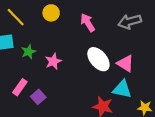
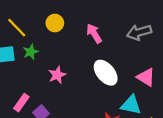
green star: (28, 52) -> (31, 52), moved
pink triangle: (125, 63) -> (146, 77), moved

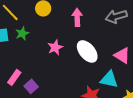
pink arrow: (94, 33) -> (77, 17), turned 30
pink star: (57, 75) -> (55, 47), moved

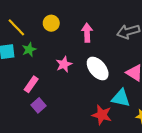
pink rectangle: (14, 77) -> (31, 84), moved

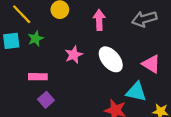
pink rectangle: (31, 84) -> (38, 77), turned 56

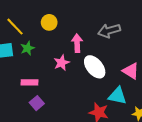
gray arrow: (144, 19) -> (109, 31), moved
pink arrow: (99, 20) -> (77, 43), moved

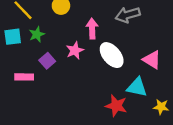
pink rectangle: (30, 82) -> (24, 77), moved
purple square: (37, 103) -> (47, 61), moved

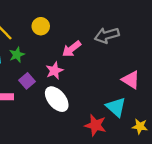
pink arrow: (92, 29) -> (72, 49), turned -126
white ellipse: (112, 55) -> (57, 99), moved
cyan triangle: (137, 87) -> (116, 107), turned 30

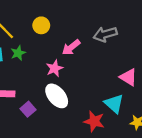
purple square: (27, 81) -> (28, 109), moved

